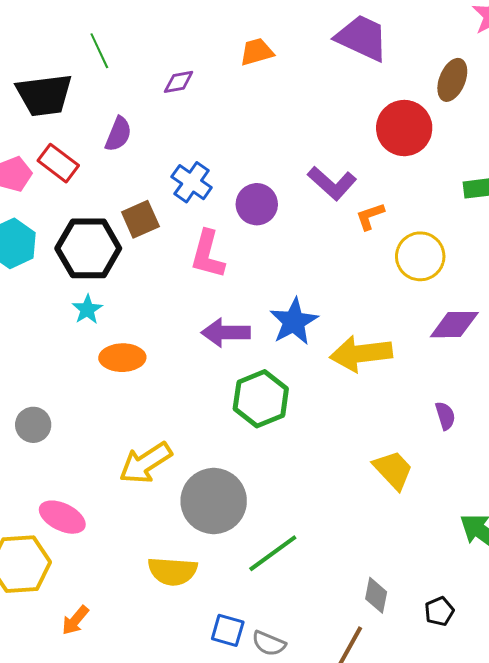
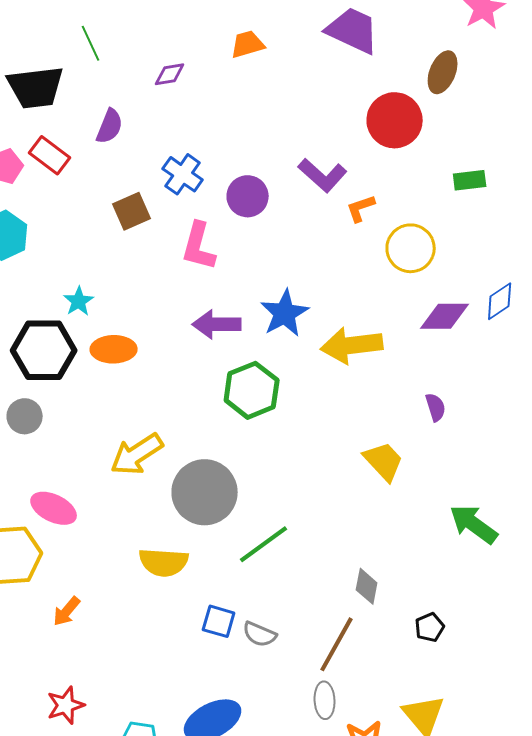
black hexagon: (88, 248) -> (44, 350), moved
black pentagon: (439, 611) -> (430, 627), moved

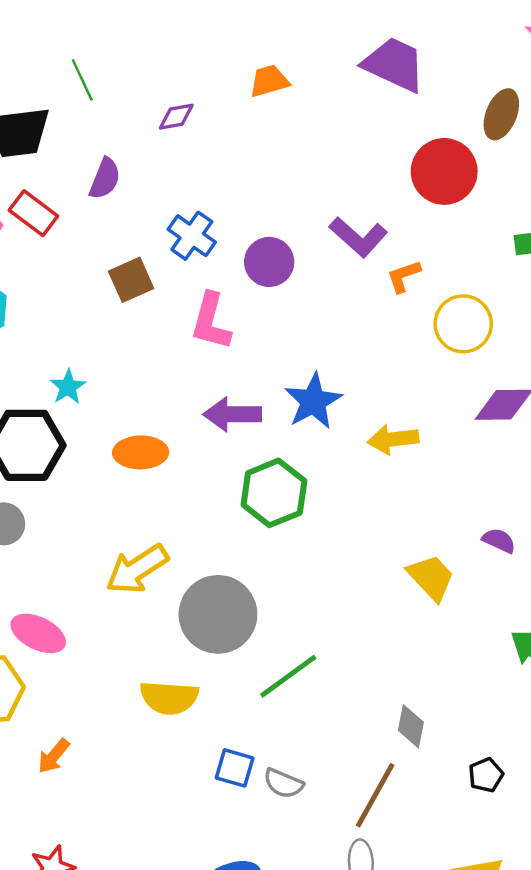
yellow arrow: (352, 345) -> (393, 439), size x0.7
orange ellipse: (114, 349) -> (141, 452), moved
purple semicircle: (436, 407) -> (499, 541), moved, turned -48

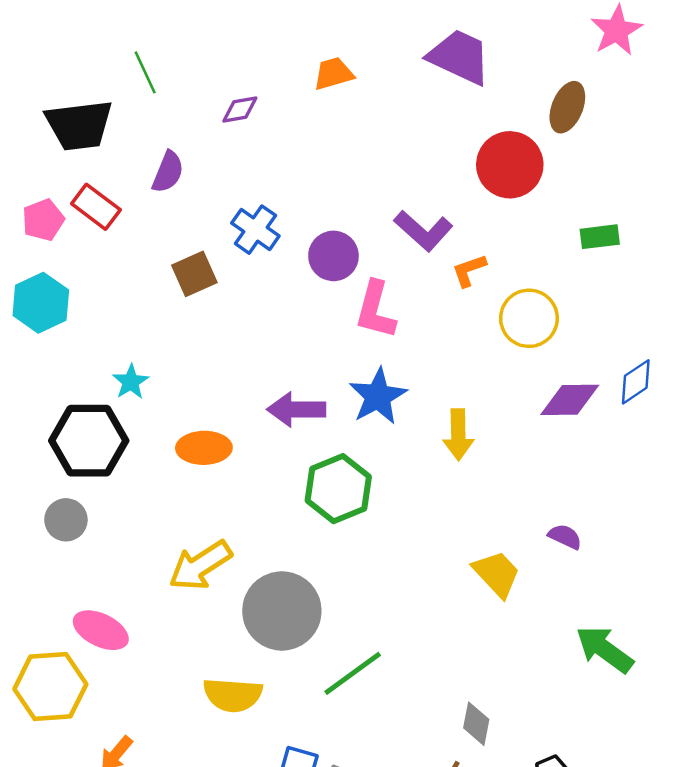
pink L-shape: (211, 321) -> (375, 310), moved
yellow arrow: (393, 439) -> (458, 435), turned -84

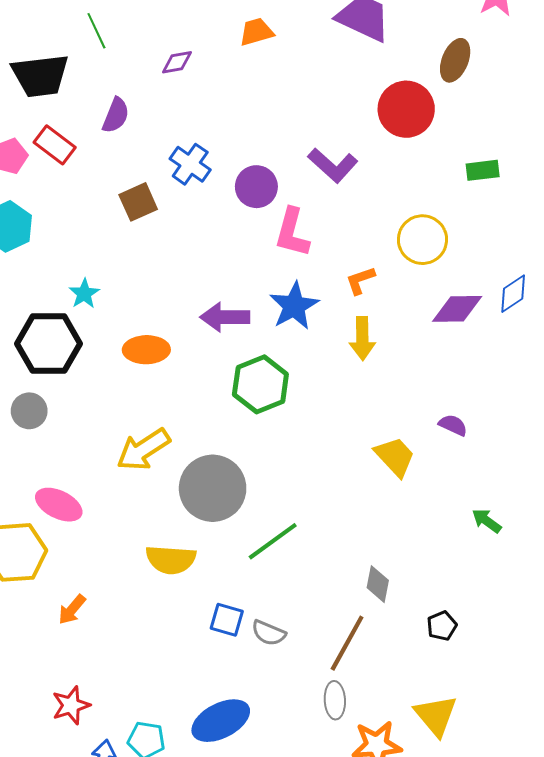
orange L-shape: (469, 270) -> (360, 280), moved
green arrow: (605, 649) -> (487, 521), size x0.6

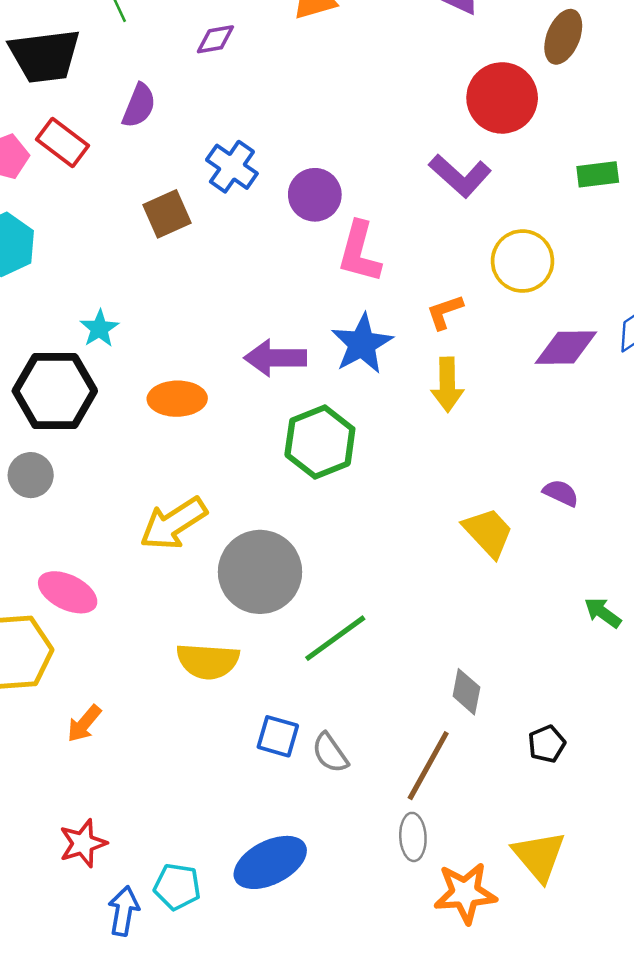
purple L-shape: (333, 165) -> (460, 176), moved
gray semicircle: (269, 633) -> (330, 753), turned 32

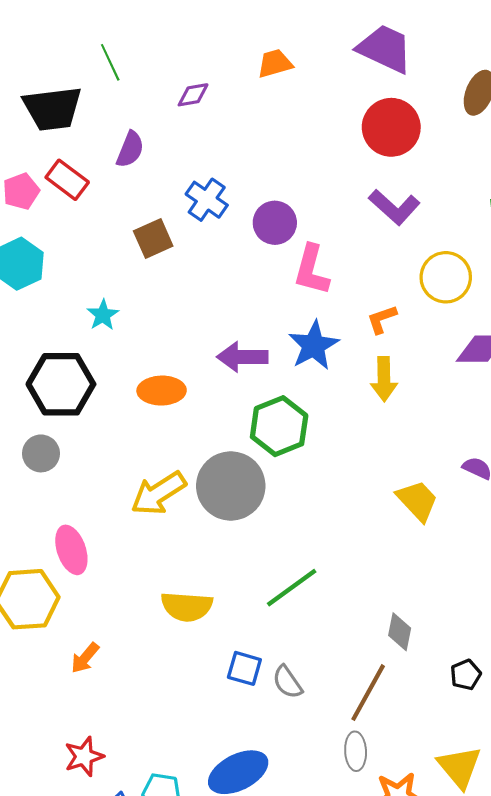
red circle: (502, 98) -> (391, 127), moved
cyan star: (99, 329) -> (103, 315), moved
gray circle: (260, 572) -> (231, 486), moved
pink ellipse: (68, 592) -> (71, 550), turned 45

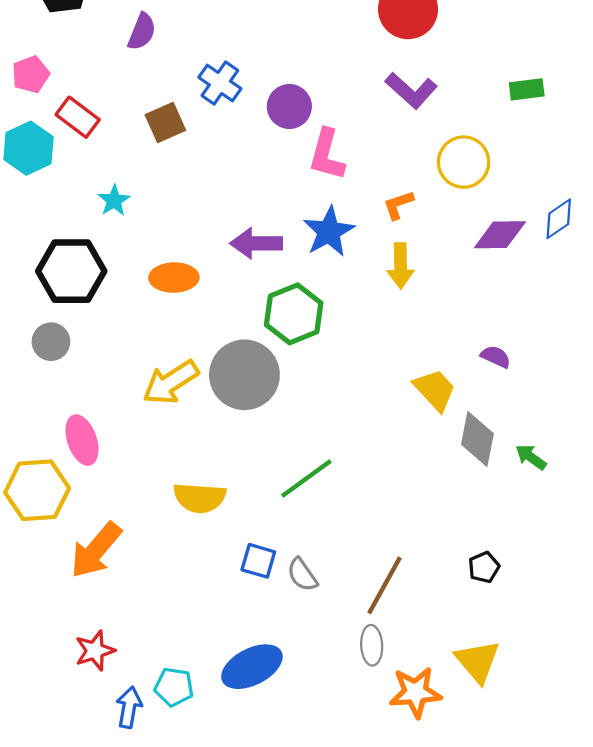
red rectangle: (67, 180) -> (78, 117), moved
gray diamond: (400, 632) -> (477, 439), moved, size x1.4
orange arrow: (85, 658) -> (96, 550), size x1.8

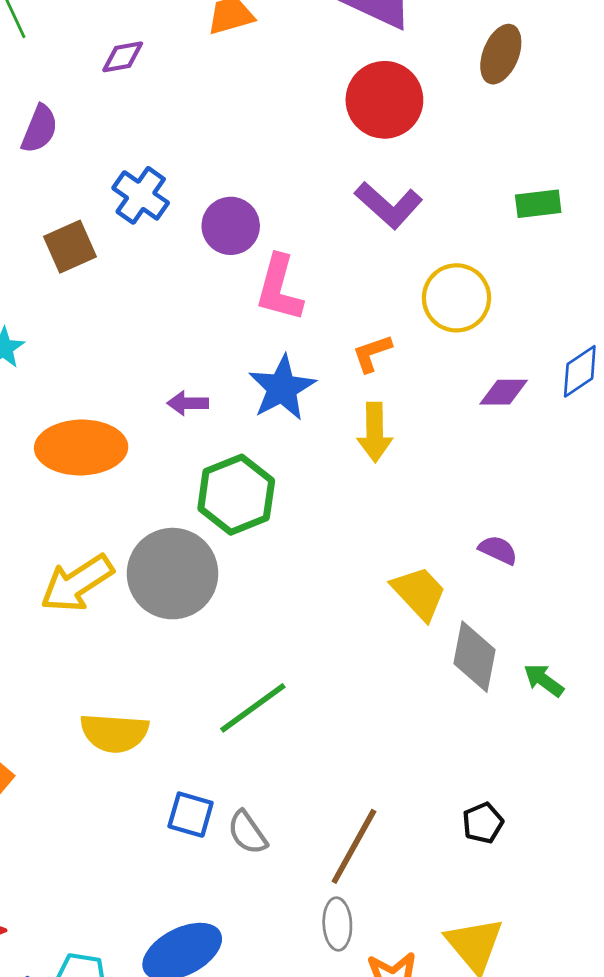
purple diamond: (500, 235) -> (504, 392), size x0.7
purple arrow: (256, 243) -> (188, 403), size x0.6
orange ellipse: (174, 278) -> (81, 447), size x1.4

